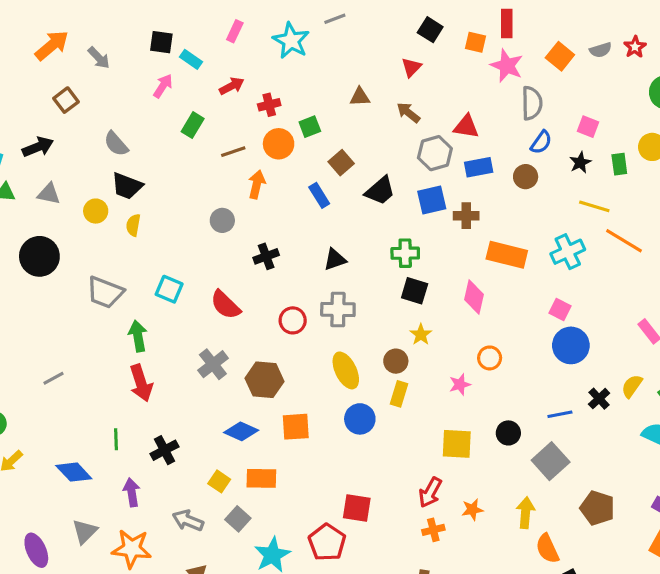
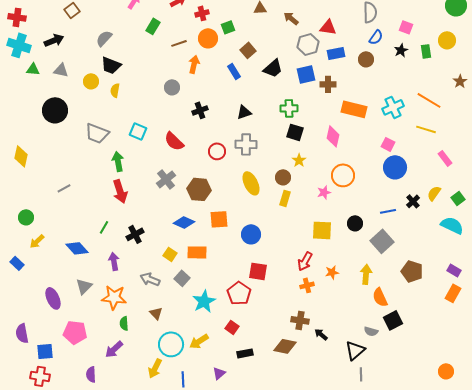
gray semicircle: (116, 144) -> (104, 38), turned 84
yellow line: (594, 206) -> (426, 129), moved
orange circle: (490, 358) -> (343, 175), size x1.5
blue circle: (360, 419) -> (251, 234), moved
green line: (116, 439) -> (104, 227), turned 32

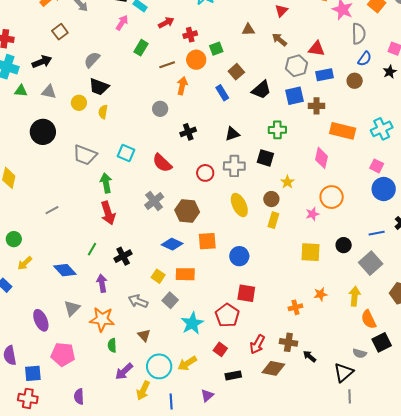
black square: (295, 132) -> (265, 158), moved
red arrow: (305, 261) -> (257, 344), moved
purple arrow: (114, 349) -> (124, 371), moved

